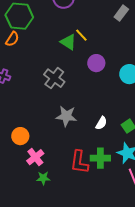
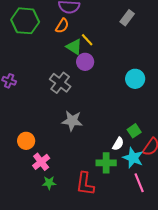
orange semicircle: (12, 39) -> (62, 26), moved
purple circle: (96, 63) -> (85, 62), moved
white semicircle: (101, 123) -> (118, 144), moved
red L-shape: (79, 162) -> (85, 184), moved

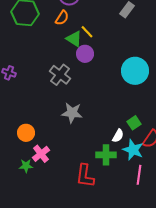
cyan circle: (135, 79) -> (135, 71), size x1.4
green star: (49, 183) -> (26, 166), moved
pink line: (139, 183) -> (139, 175), turned 30

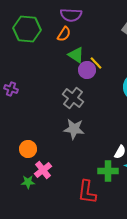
yellow line: (87, 32) -> (96, 63), moved
gray cross: (60, 75) -> (73, 98), moved

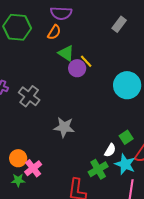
gray cross: (73, 98) -> (29, 96), moved
orange circle: (28, 149) -> (18, 158), moved
green cross: (108, 171) -> (98, 169), turned -30

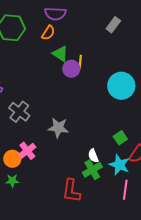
yellow line: (86, 61) -> (80, 62), turned 48
gray cross: (29, 96) -> (19, 112), moved
white semicircle: (110, 150) -> (93, 156), moved, turned 128
pink cross: (33, 168) -> (27, 151), moved

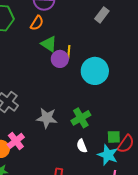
cyan circle: (121, 86) -> (95, 71), moved
green square: (120, 138) -> (114, 137), moved, turned 32
green cross: (92, 170) -> (81, 118), moved

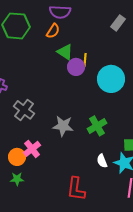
white semicircle: (82, 146) -> (102, 161), moved

